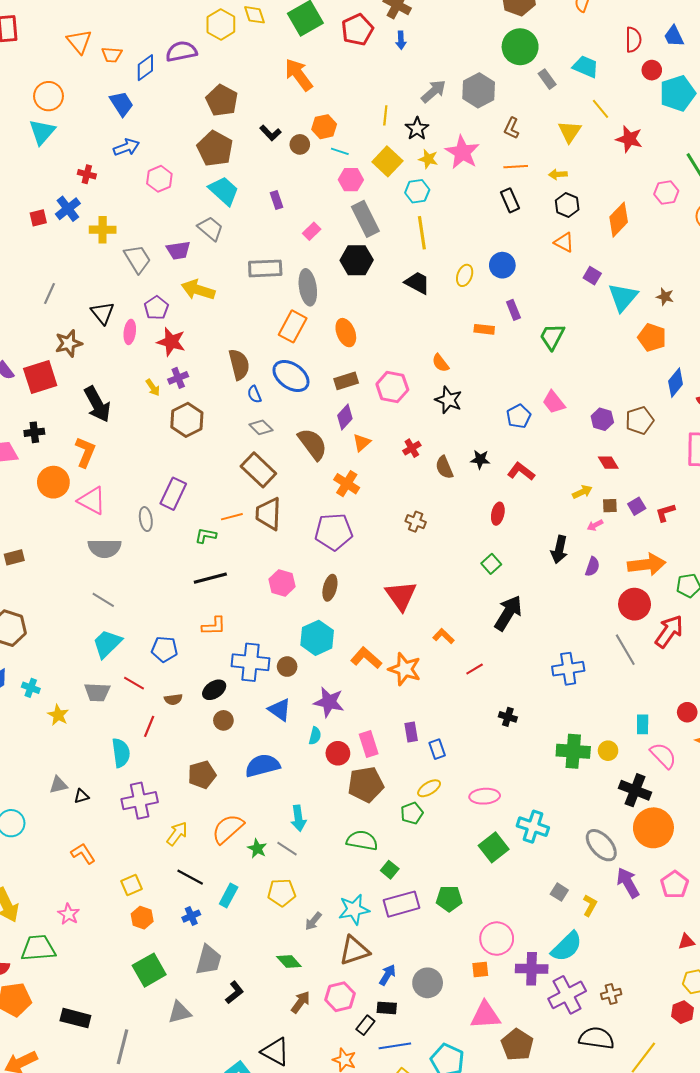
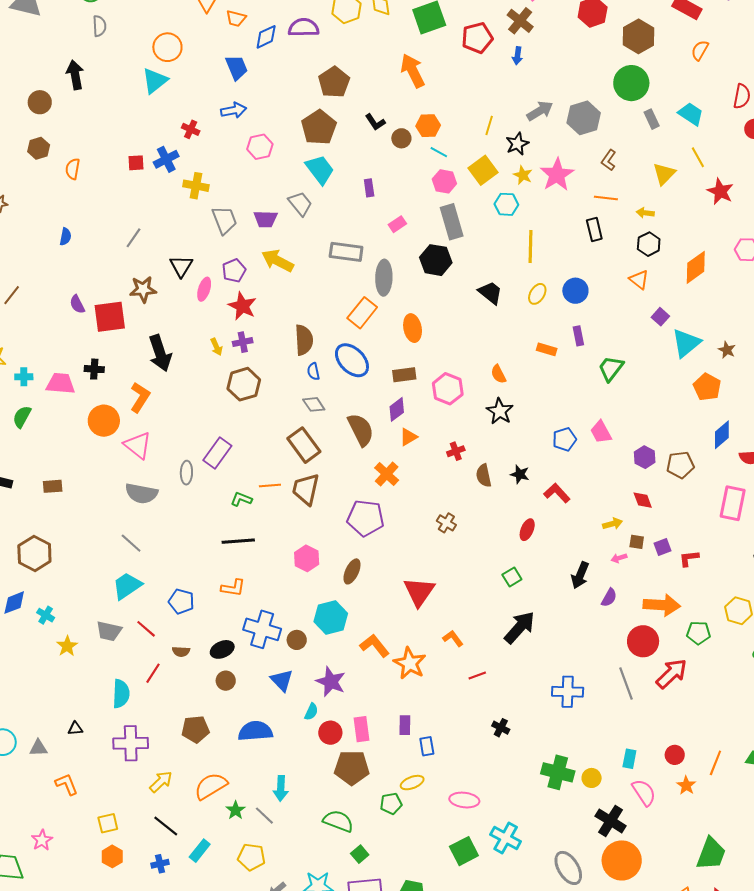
yellow line: (422, 233) -> (530, 247), moved
gray triangle: (58, 785) -> (38, 748), moved

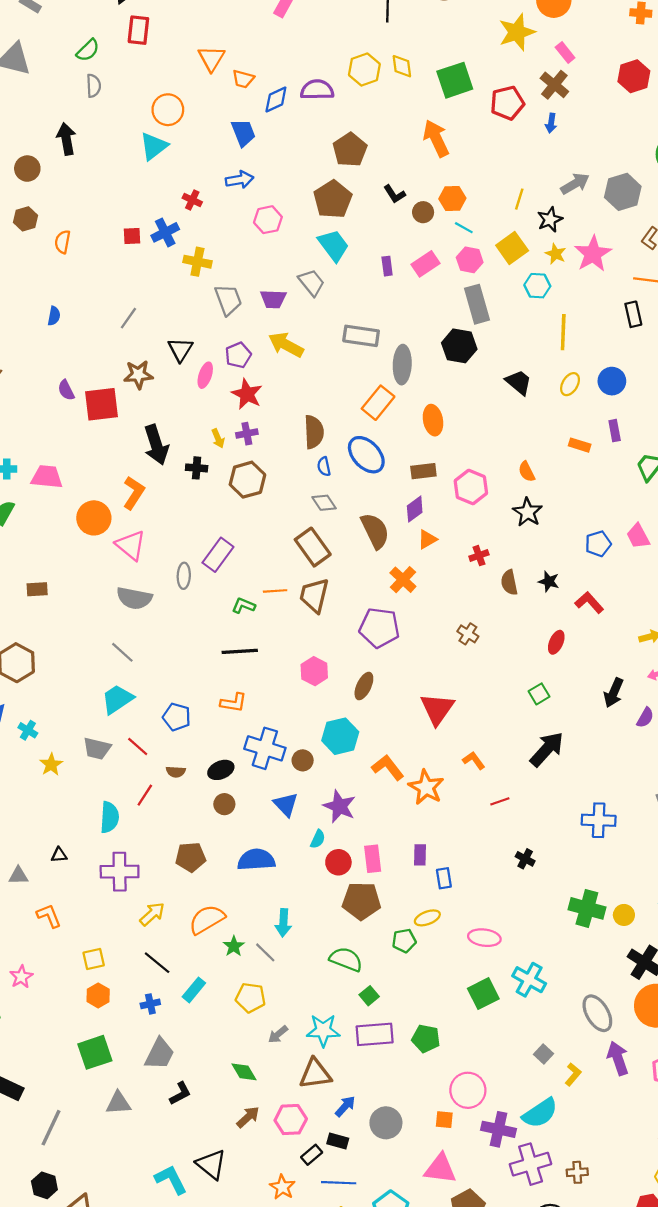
pink rectangle: (397, 224) -> (426, 264), moved, size x1.4
black cross: (94, 369) -> (197, 468), moved

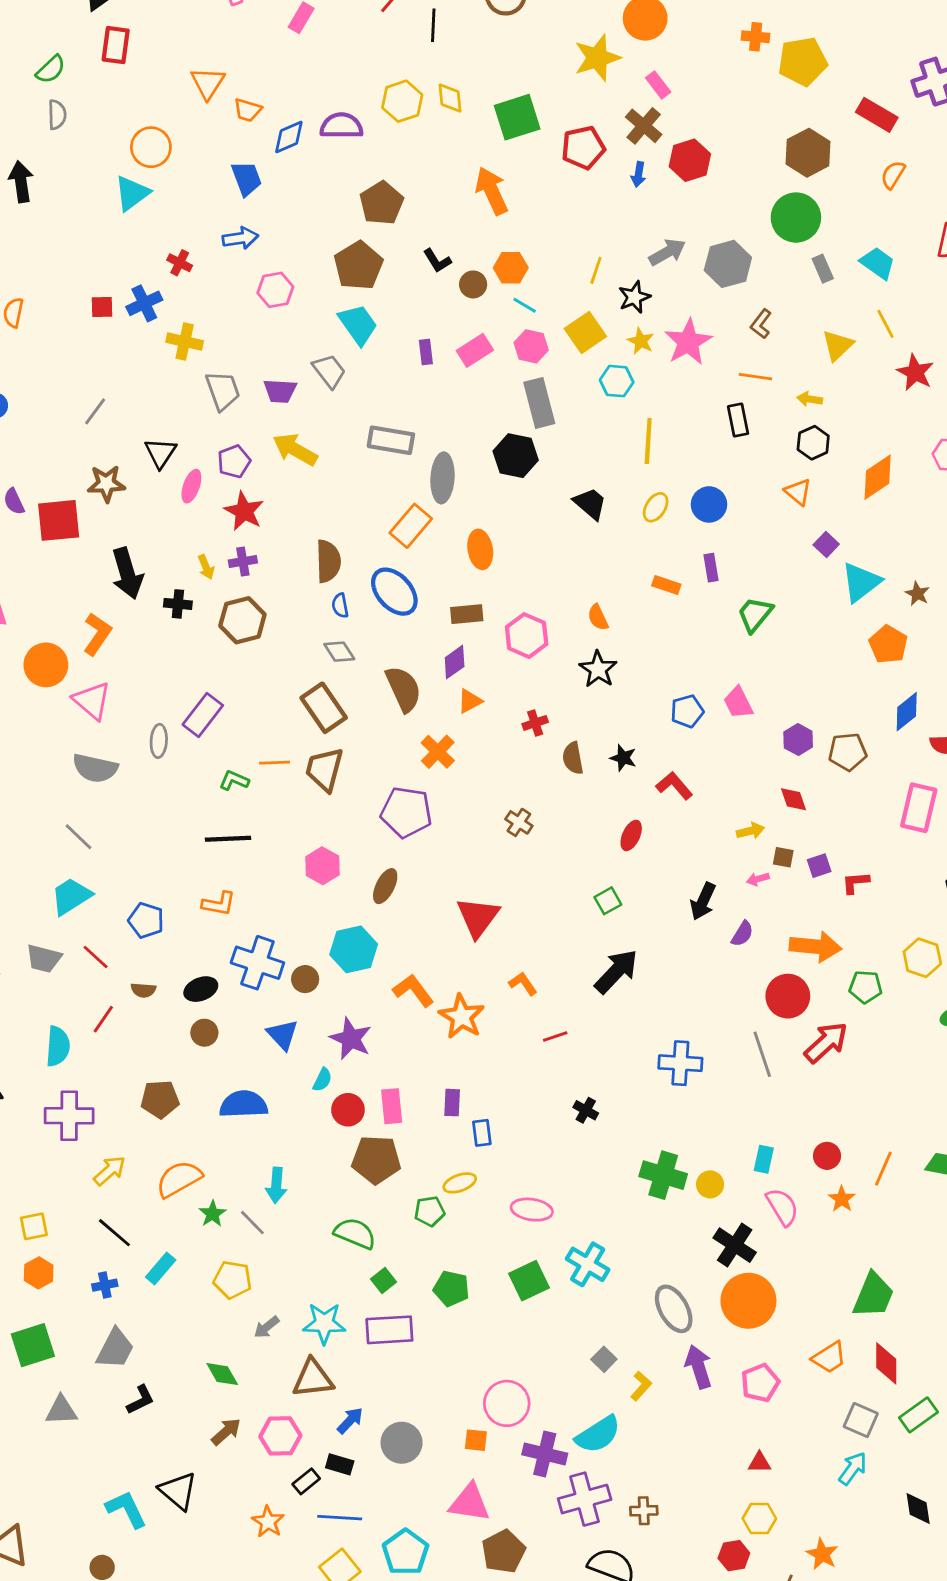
red hexagon: (634, 76) -> (690, 160), moved
green pentagon: (426, 1038) -> (451, 1289), moved

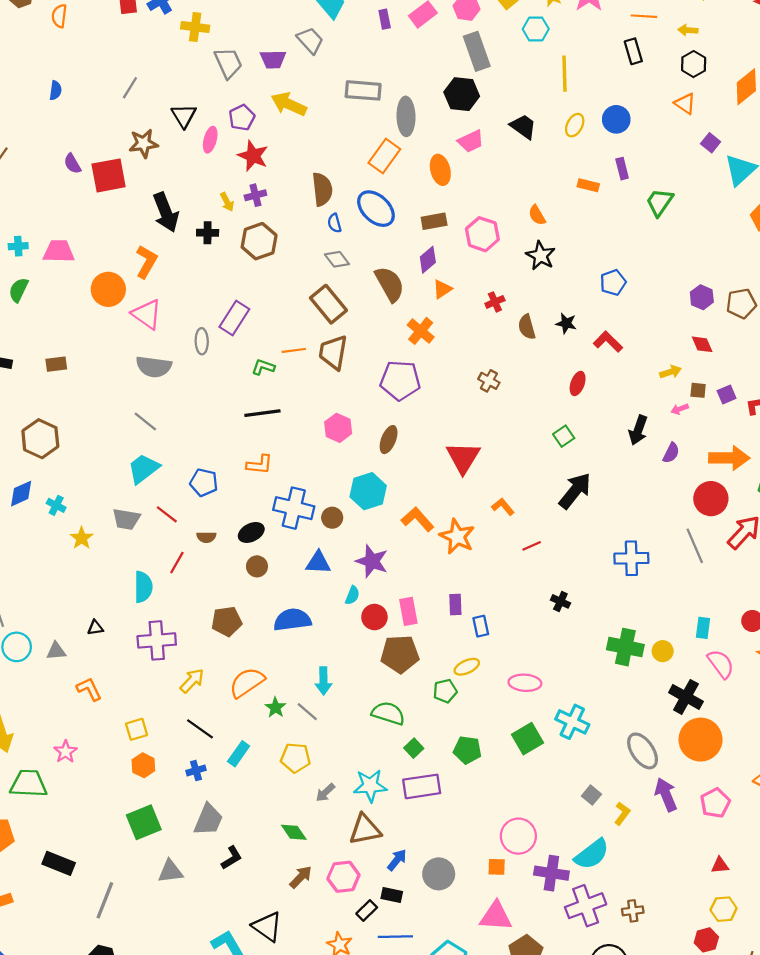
pink trapezoid: (738, 703) -> (471, 141), moved, turned -84
blue triangle: (283, 1035) -> (318, 563), turned -40

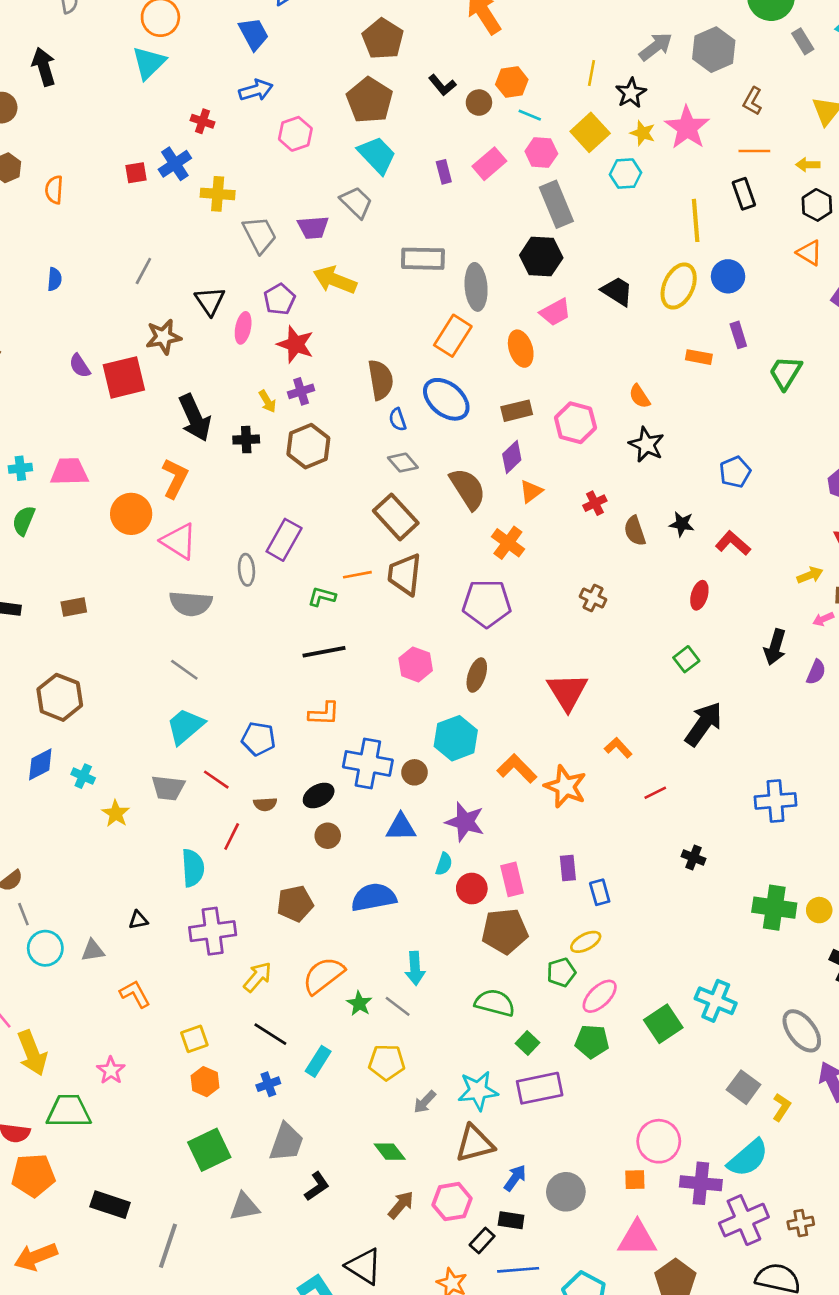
yellow line: (564, 74) -> (696, 220), moved
yellow ellipse: (575, 125) -> (679, 286), size x1.6
pink ellipse: (525, 683) -> (600, 996), moved, turned -44
gray square: (591, 795) -> (744, 1087), size x1.4

